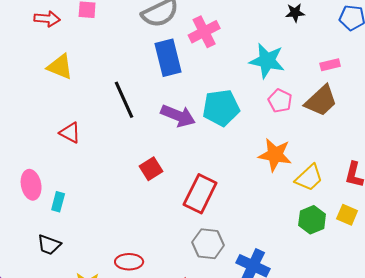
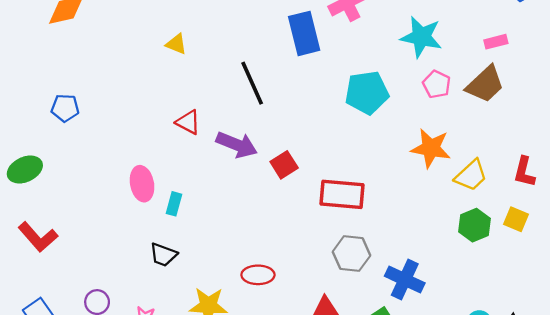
yellow triangle: (60, 67) -> (176, 44), size x0.7
purple arrow: (178, 116) -> (237, 145), moved
red rectangle: (200, 194) -> (342, 194), turned 69

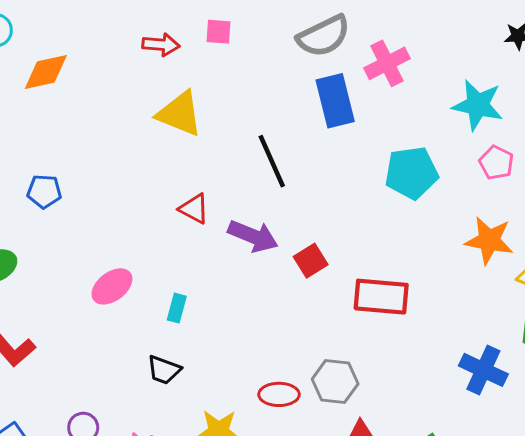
yellow triangle: (176, 44) -> (180, 114), size x1.8
pink ellipse: (142, 184) -> (112, 286), moved, turned 64
gray hexagon: (351, 254) -> (335, 381), moved
blue cross: (405, 280) -> (483, 370), moved

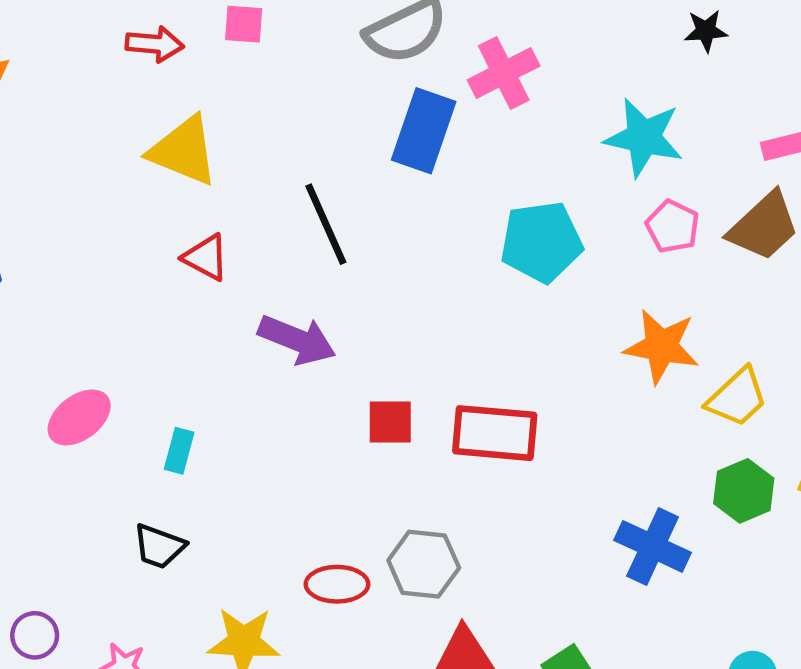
blue rectangle: (335, 101) -> (424, 131), turned 33
red triangle: (194, 209) -> (206, 257), moved
red square: (311, 261) -> (390, 422), moved, turned 32

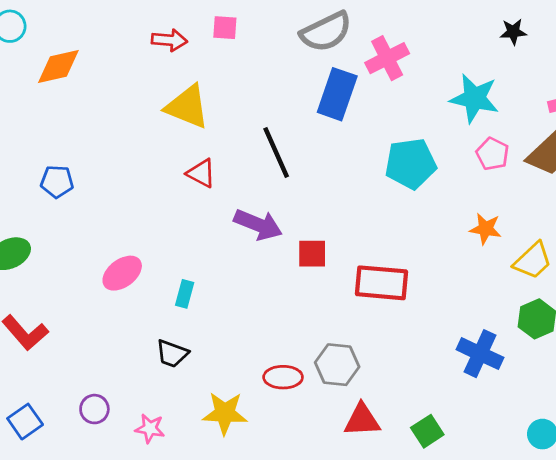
orange star: (661, 346) -> (486, 229), size x0.7
red square: (390, 422) -> (312, 254), moved

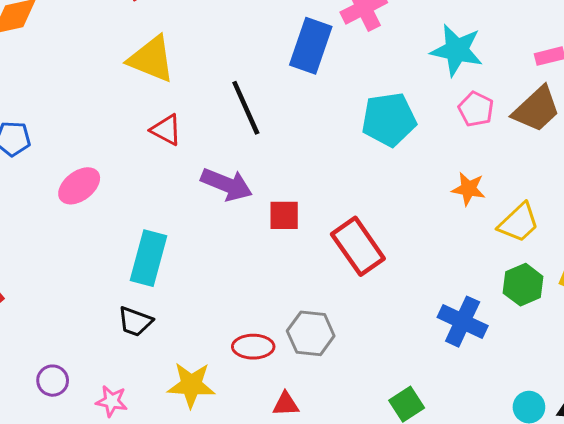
pink ellipse: (122, 273) -> (79, 186), moved
red rectangle: (382, 283) -> (358, 246), turned 50
cyan rectangle: (185, 294) -> (148, 258), size x1.8
red triangle: (362, 420) -> (286, 404), moved, size x0.7

